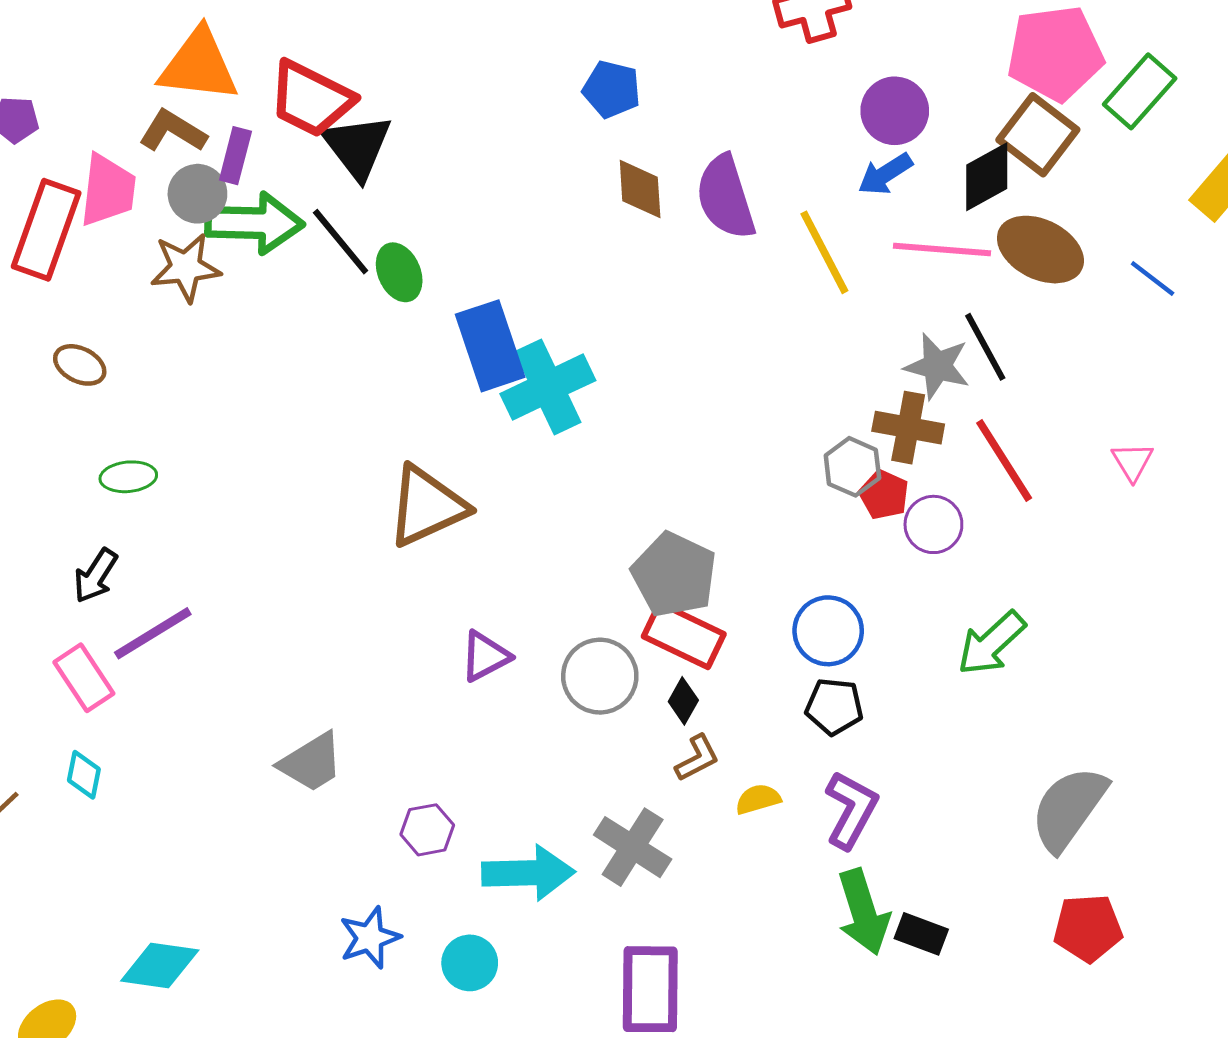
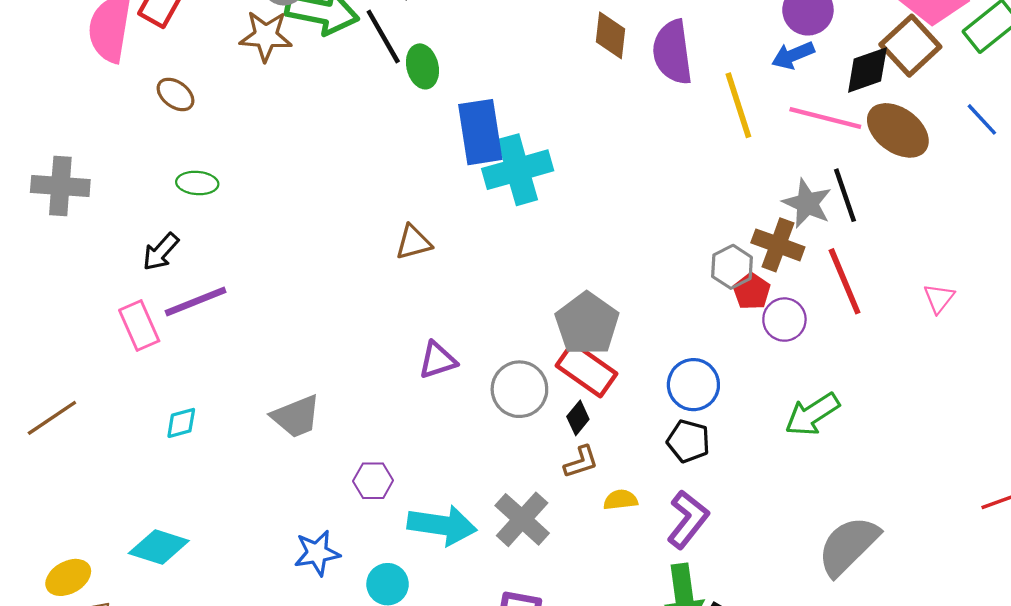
blue line: (1153, 278) -> (982, 119), moved
brown triangle: (427, 506) -> (413, 242), size x0.6
cyan diamond: (84, 775) -> (181, 423), moved, turned 54

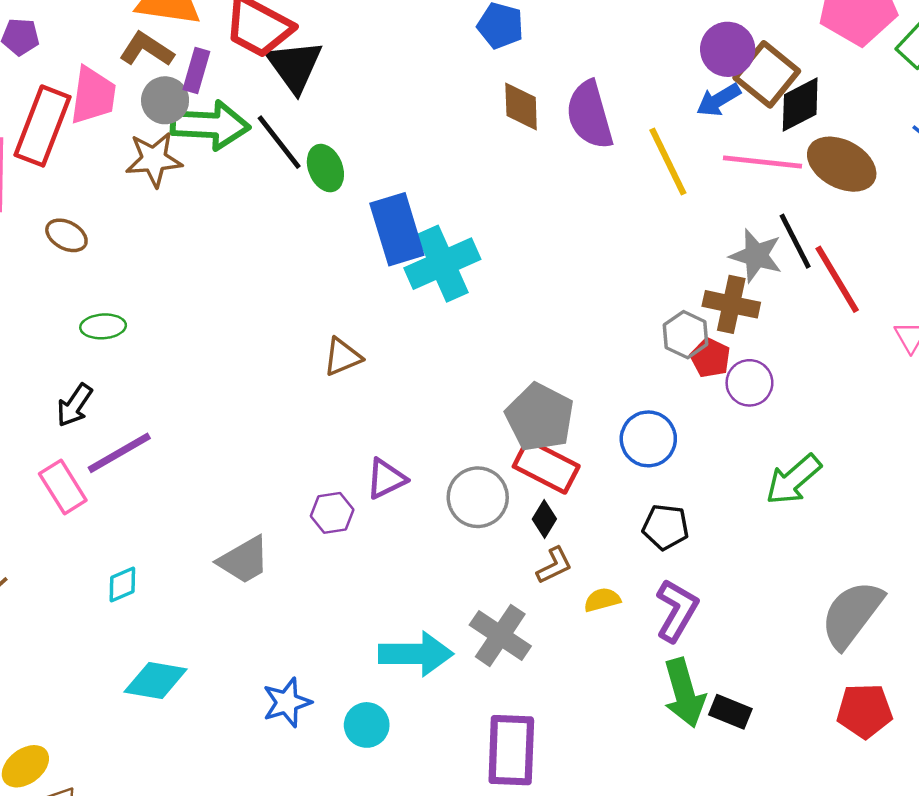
brown square: (910, 46) -> (767, 74), moved
red line: (845, 281) -> (837, 279), moved
blue circle: (693, 385) -> (648, 439), moved
purple hexagon: (373, 481) -> (332, 513), moved
cyan diamond: (159, 547) -> (156, 680), moved

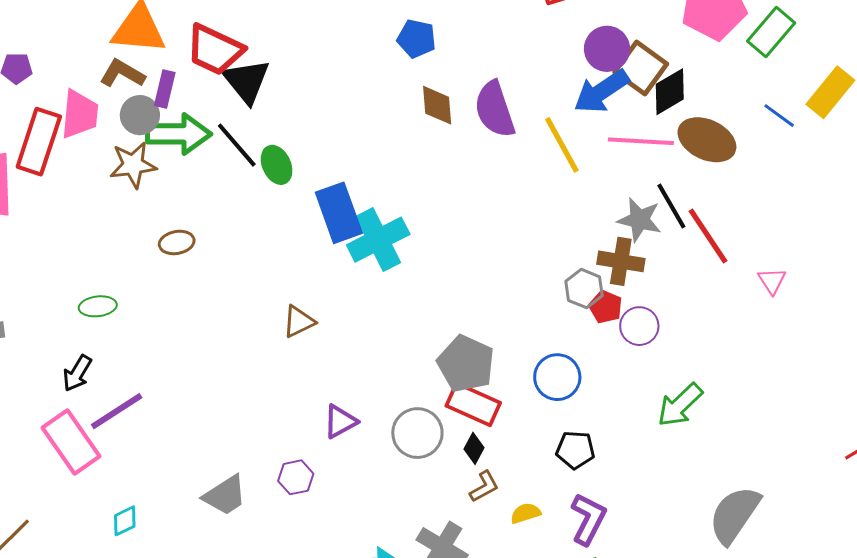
blue arrow: (719, 100) -> (602, 91), size x1.5
brown ellipse: (66, 235) -> (177, 242), moved, turned -36
pink rectangle: (63, 487) -> (71, 442), size x1.4
purple hexagon: (332, 513) -> (296, 477), moved

